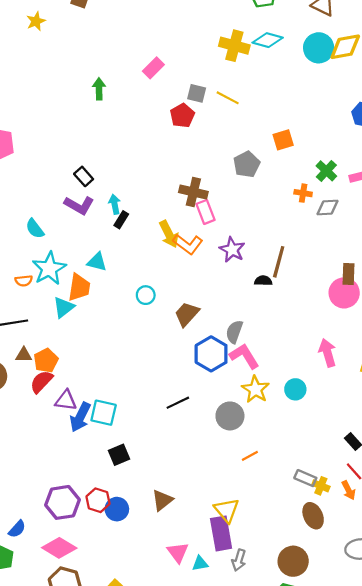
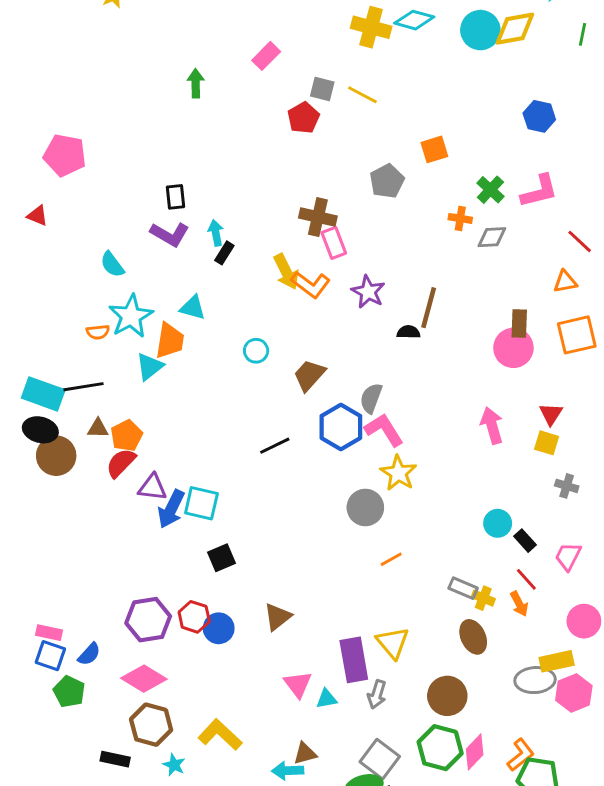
black rectangle: (84, 176) -> (176, 197), turned 36
cyan circle: (295, 389) -> (498, 523), moved
black line: (178, 403) -> (275, 446), moved
yellow triangle: (227, 510) -> (393, 643), moved

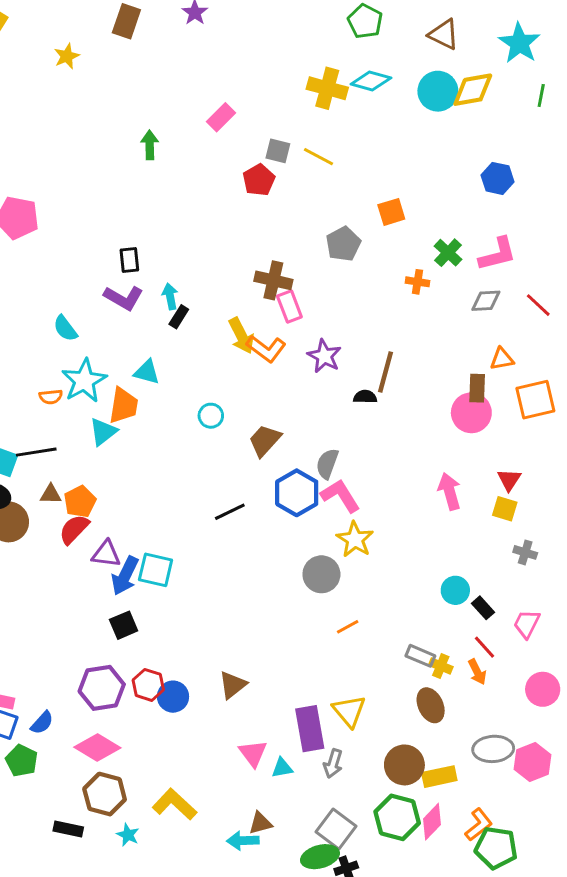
gray diamond: (492, 237) -> (486, 301), moved
orange triangle: (565, 282) -> (502, 359), moved
black square: (222, 558) -> (124, 625), moved
yellow rectangle: (557, 661) -> (439, 777), moved

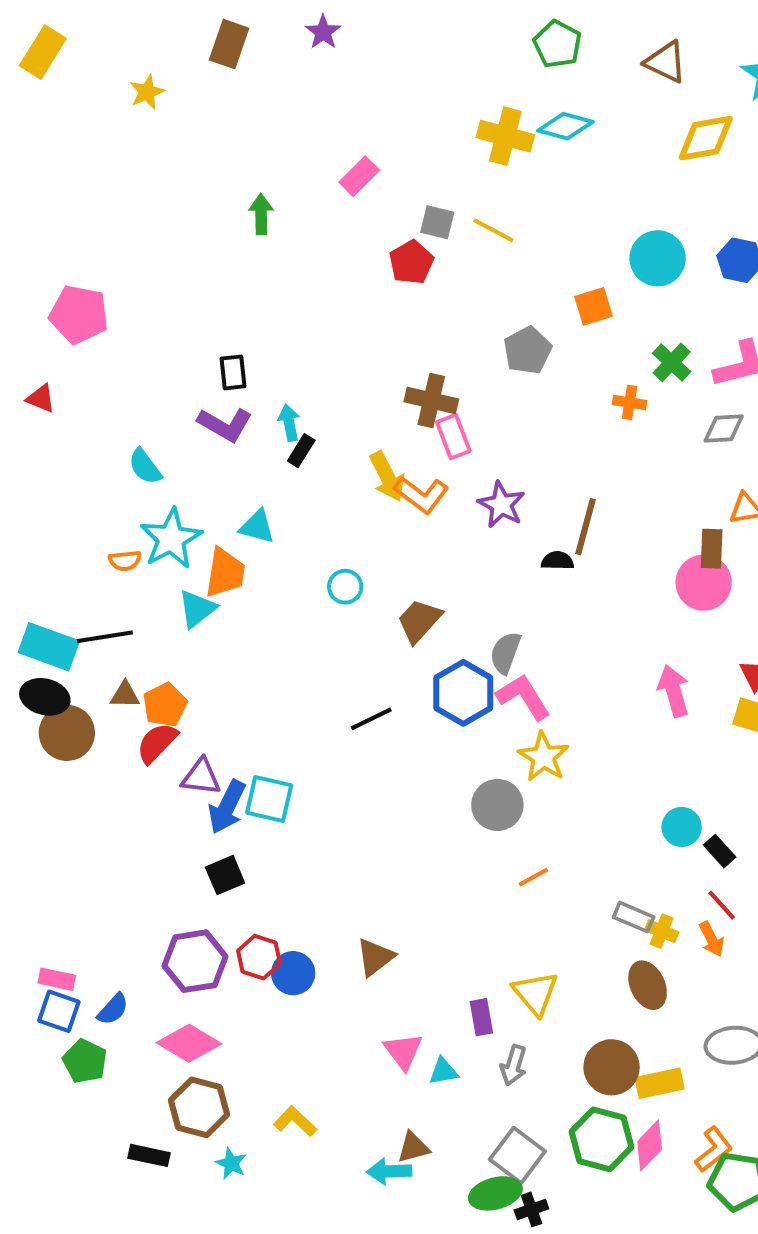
cyan circle: (438, 91) -> (658, 258), moved
purple rectangle: (310, 729) -> (481, 1017), size x0.6
yellow L-shape: (174, 804) -> (295, 1121), size x0.7

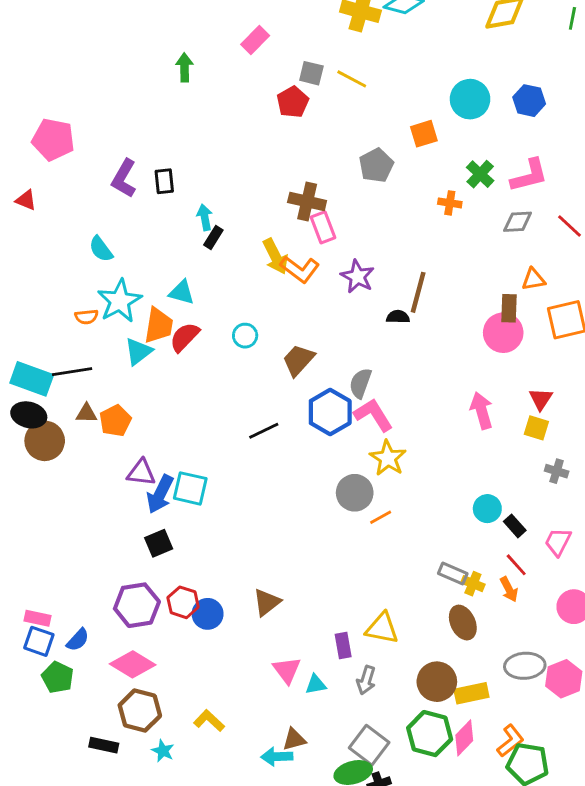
purple L-shape: (225, 425) -> (124, 178), moved, turned 90
red semicircle: (157, 743) -> (185, 337), moved
orange line: (533, 877) -> (381, 517), moved
yellow triangle: (535, 993) -> (382, 628), turned -39

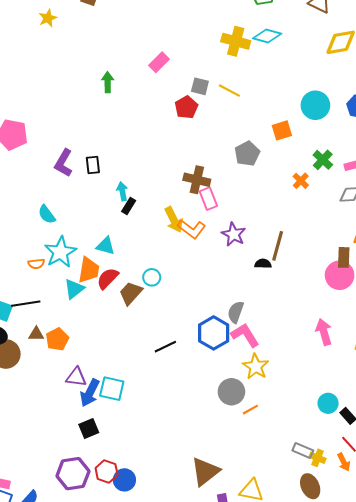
orange cross: (450, 203) -> (301, 181), turned 35
brown trapezoid: (298, 360) -> (131, 293), moved
brown triangle: (267, 602) -> (205, 472), moved, size x1.4

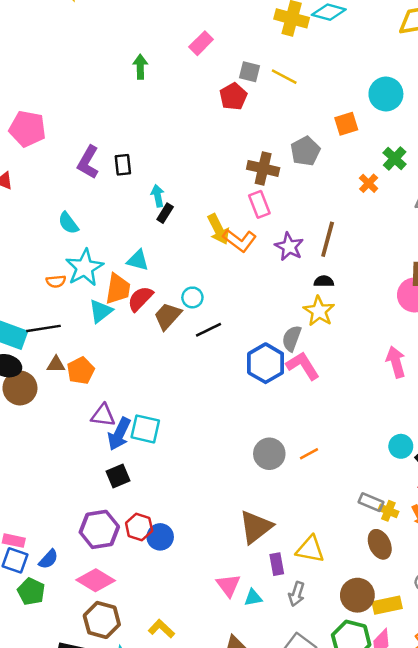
brown cross: (197, 180) -> (263, 168), moved
brown line: (278, 246) -> (328, 239), moved
black line: (165, 347) -> (209, 330), moved
yellow star: (256, 367) -> (319, 311), moved
gray circle: (231, 392) -> (269, 454), moved

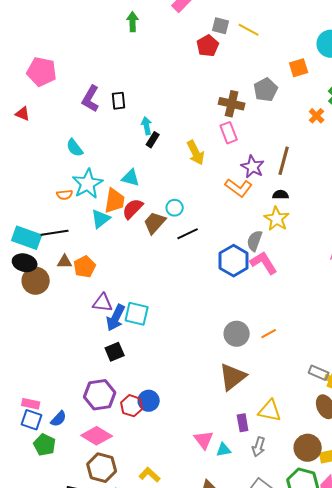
orange L-shape: (240, 240) -> (239, 188), moved
red hexagon: (139, 527) -> (132, 406), moved
brown triangle: (256, 527) -> (233, 377), moved

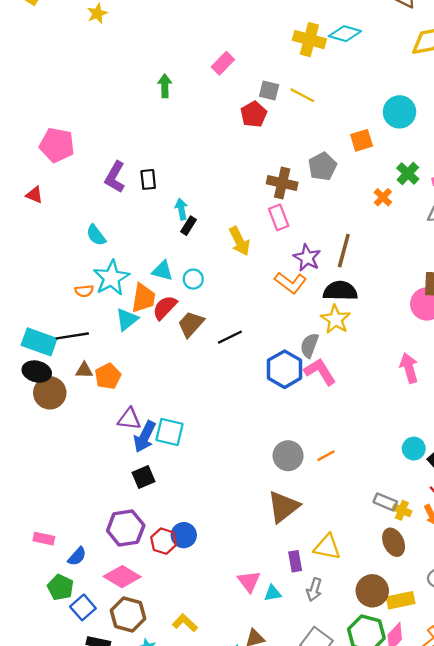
black semicircle: (281, 195) -> (340, 291), size x1.8
cyan circle: (175, 208) -> (193, 279), moved
blue square: (32, 420) -> (83, 607), moved, turned 30

